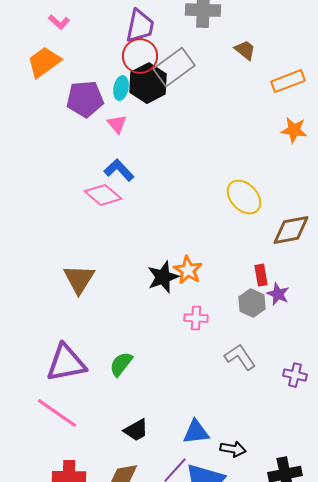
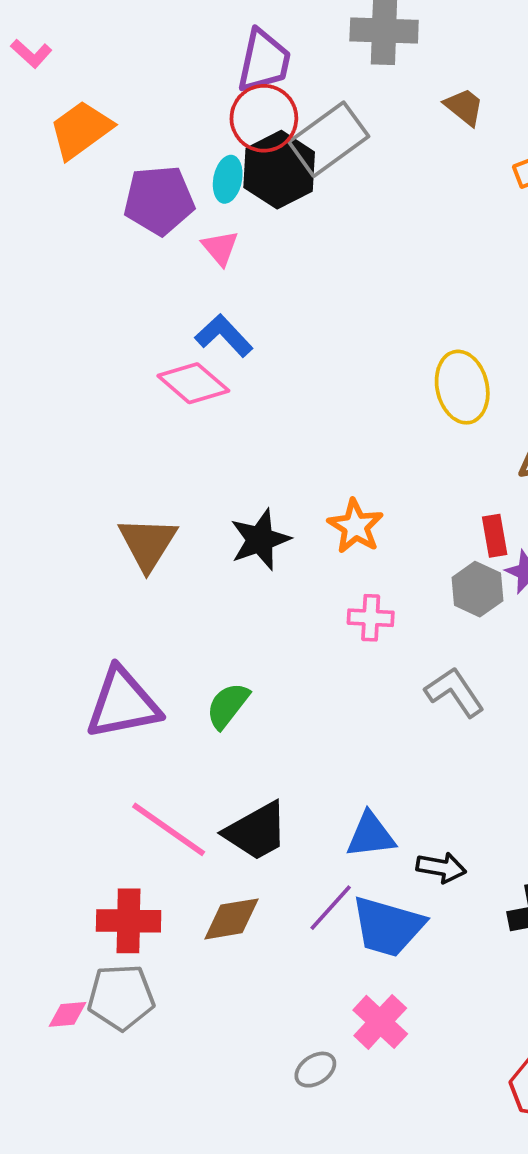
pink L-shape: (59, 22) -> (31, 53), moved
yellow ellipse: (244, 197) -> (462, 387), turned 30
black star: (163, 277) -> (260, 540), moved
pink line: (57, 413) -> (169, 829), moved
black trapezoid: (136, 430) -> (256, 831), size x1.4

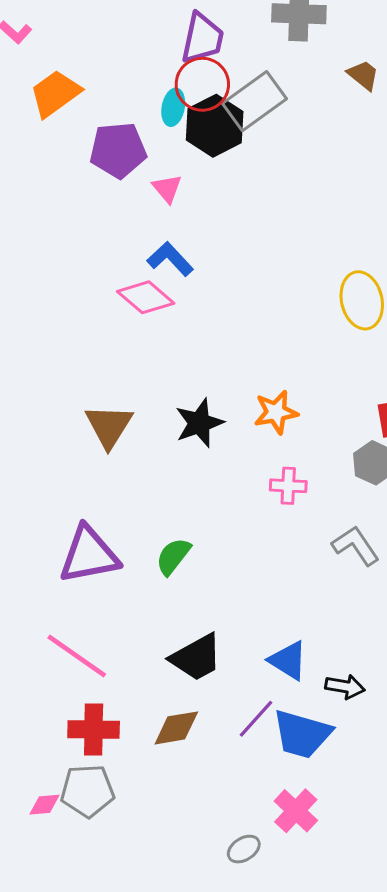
cyan ellipse: (228, 179) -> (173, 107), moved
orange star: (355, 526) -> (276, 412), turned 30
pink line: (169, 829) -> (77, 656), moved
blue triangle: (371, 835) -> (288, 661), turned 39

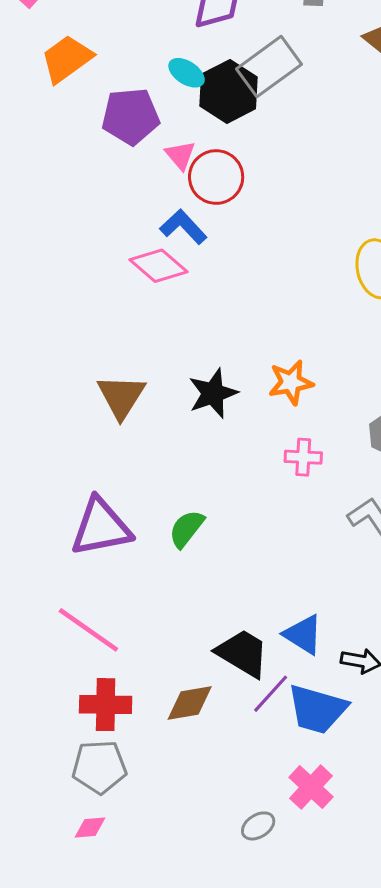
red circle: (202, 84) -> (216, 177), moved
cyan ellipse: (173, 107) -> (187, 73), turned -68
black trapezoid: (196, 657) -> (243, 653), moved, turned -120
pink diamond: (45, 805) -> (90, 828), moved

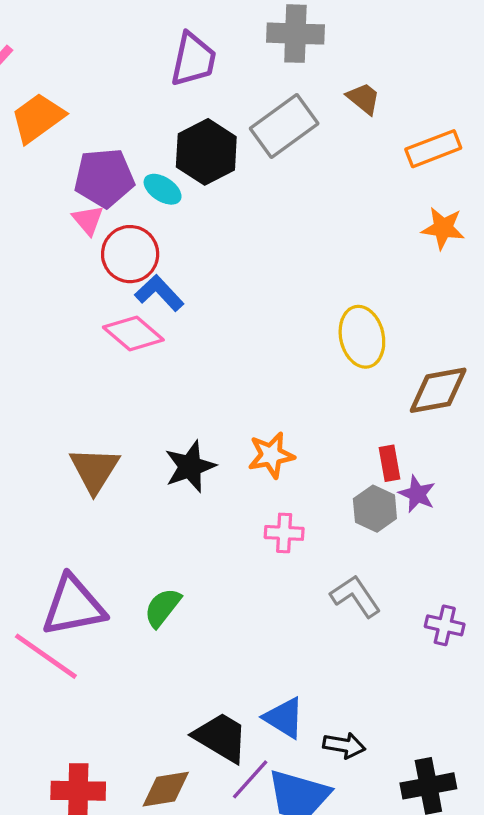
gray rectangle: (269, 67) -> (284, 126), moved
cyan ellipse: (187, 73) -> (163, 189), moved
pink triangle: (180, 155) -> (88, 220), moved
red circle: (216, 177) -> (130, 254), moved
pink line: (88, 630) -> (46, 656), moved

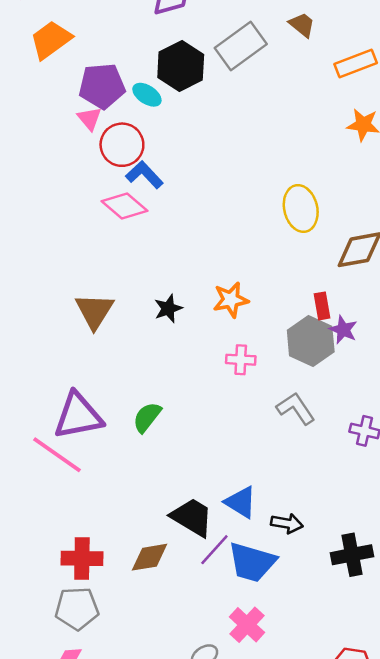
black star: (190, 466) -> (168, 308), size x0.7
gray hexagon: (375, 509) -> (311, 341), size x1.4

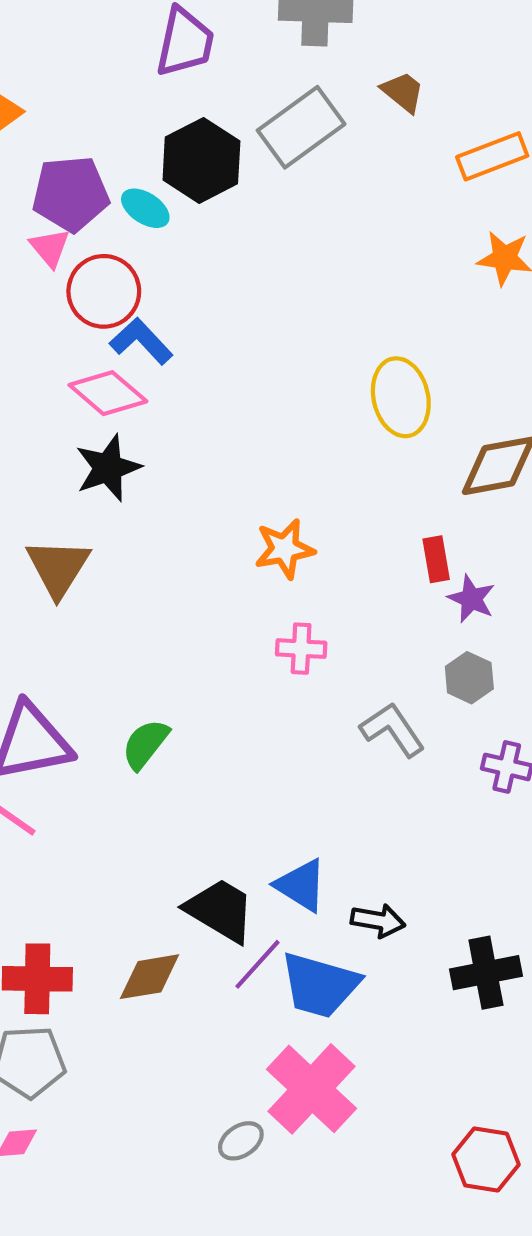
black star: (168, 308) -> (108, 468), moved, size x1.4
gray hexagon: (311, 341) -> (469, 678), moved, size x0.6
pink cross: (247, 625) -> (311, 1089), size x1.5

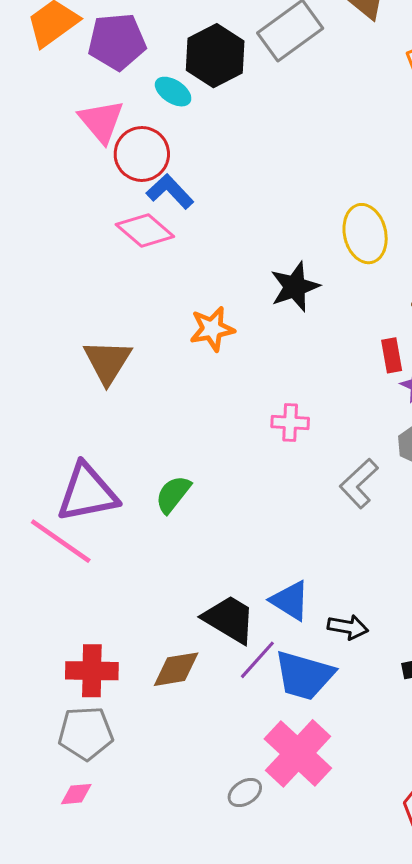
purple pentagon: (71, 194) -> (117, 42), moved
pink triangle: (50, 248) -> (101, 121), size x1.5
black star: (108, 468) -> (295, 287), moved
orange star: (284, 549) -> (212, 329), moved
gray L-shape: (392, 730) -> (359, 483), turned -99

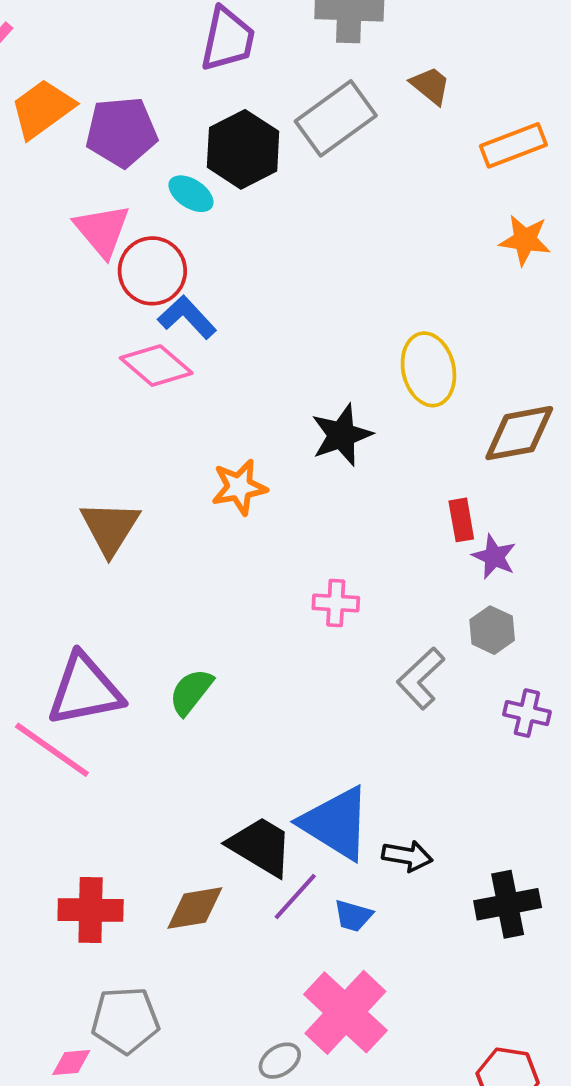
blue triangle: (290, 600) -> (336, 823), size x1.5
blue trapezoid: (304, 675) -> (353, 916), size x0.5
gray pentagon: (86, 733) -> (125, 1020), moved

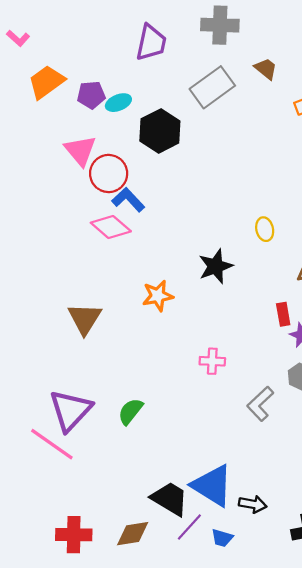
purple pentagon: (121, 132) -> (91, 95), size x0.7
black hexagon: (243, 149) -> (160, 131), moved
cyan ellipse: (191, 194) -> (118, 103), moved, turned -55
yellow ellipse: (428, 369) -> (265, 229), size x0.6
purple triangle: (85, 690) -> (70, 410), turned -36

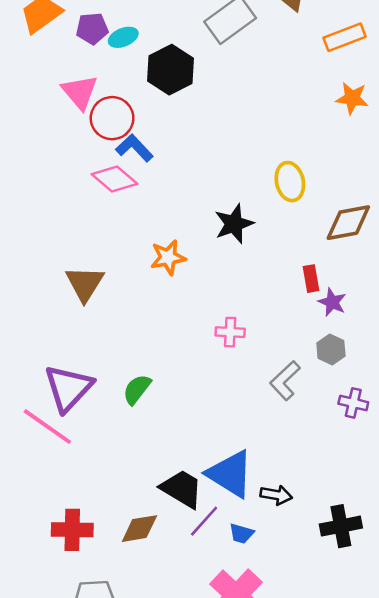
yellow ellipse: (265, 229) -> (290, 182), size x1.4

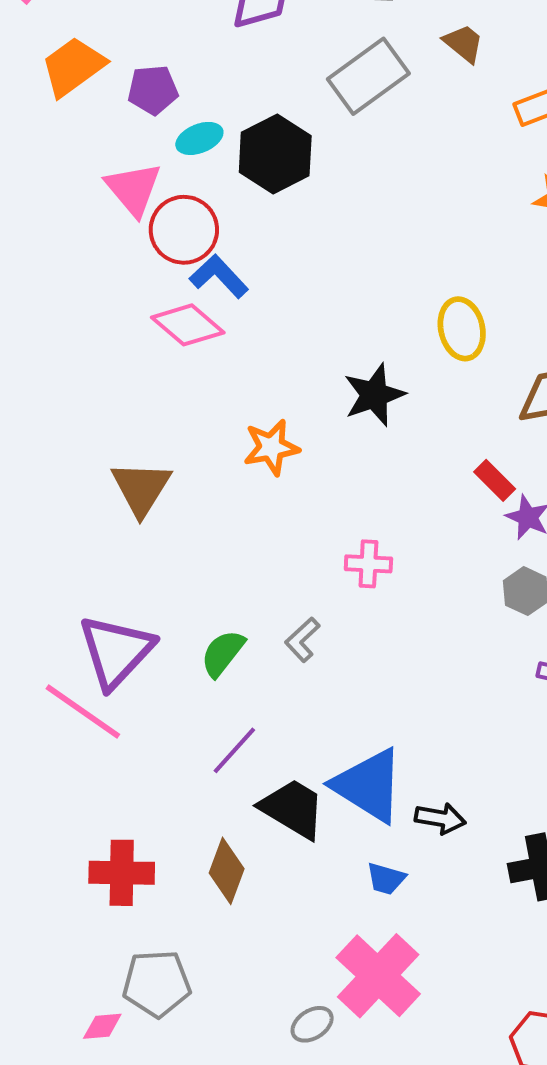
cyan ellipse: (123, 37) -> (199, 138), moved
red rectangle: (311, 279) -> (495, 480), turned -35
gray L-shape: (285, 381) -> (302, 640), moved, size x0.7
purple line: (204, 521) -> (234, 750), moved
brown diamond: (139, 529) -> (227, 871), turned -60

